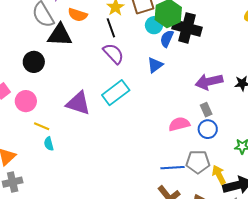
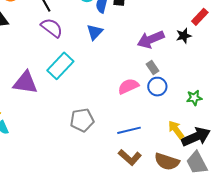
gray pentagon: (198, 162) -> (82, 120), moved

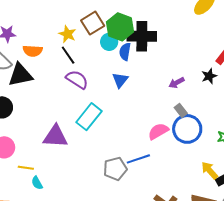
purple arrow: (151, 39) -> (177, 83), size x0.6
blue circle: (157, 87) -> (187, 129), size x1.5
blue line: (129, 130) -> (138, 159), moved

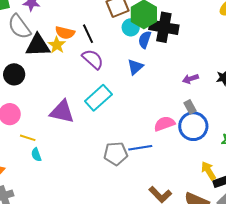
yellow star: (67, 34) -> (57, 45), moved
orange semicircle: (33, 51) -> (65, 33), moved

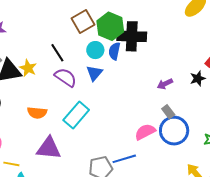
cyan circle: (131, 27) -> (95, 50), moved
orange semicircle: (65, 33) -> (37, 113), moved
blue triangle: (135, 67) -> (94, 73), moved
purple triangle: (62, 112) -> (49, 148), moved

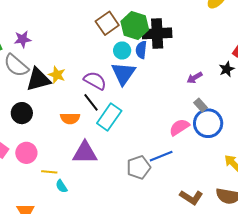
black line: (57, 53) -> (91, 102), moved
blue triangle: (94, 73) -> (123, 74), size x1.5

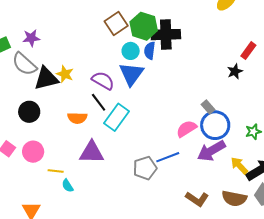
purple arrow: (195, 78) -> (211, 151), moved, size x1.8

